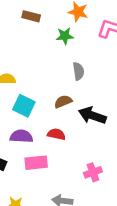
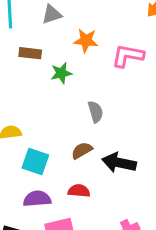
green star: (65, 36) -> (61, 73), moved

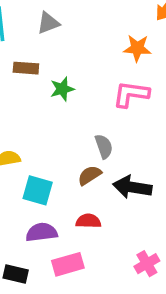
orange star: (86, 40) -> (137, 48), moved
pink L-shape: (128, 56) -> (131, 94), moved
gray semicircle: (96, 112) -> (104, 146), moved

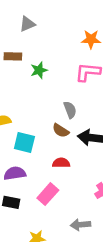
brown semicircle: (90, 175) -> (61, 131), turned -112
purple semicircle: (42, 232) -> (15, 173), moved
pink rectangle: (68, 264) -> (48, 194), turned -30

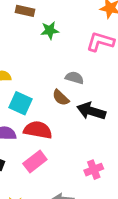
gray semicircle: (70, 110) -> (74, 78), turned -63
red semicircle: (61, 163) -> (38, 130), moved, size x1.5

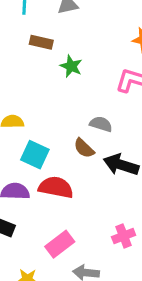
green star: (50, 30) -> (71, 66), turned 30
pink rectangle: (35, 161) -> (60, 244), moved

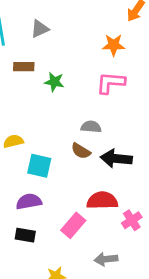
red semicircle: (56, 187) -> (102, 200), moved
pink rectangle: (60, 244) -> (73, 225), moved

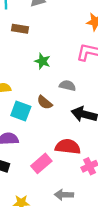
green star: (54, 82) -> (42, 61), moved
brown semicircle: (81, 151) -> (45, 102), moved

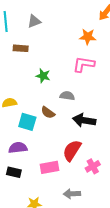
red semicircle: (68, 147) -> (72, 150), turned -60
pink rectangle: (41, 163) -> (49, 167), turned 36

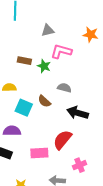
gray triangle: (34, 21) -> (48, 30), moved
brown rectangle: (21, 48) -> (24, 61), moved
pink L-shape: (84, 64) -> (61, 51), moved
pink cross: (93, 166) -> (80, 165), moved

